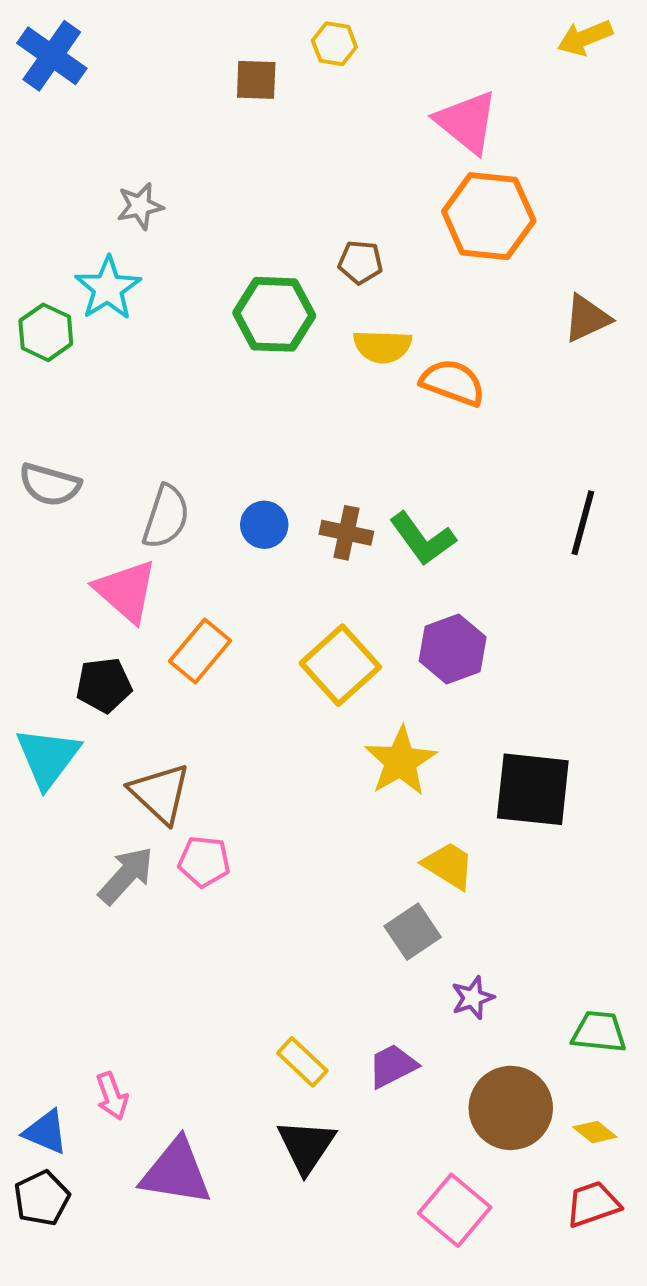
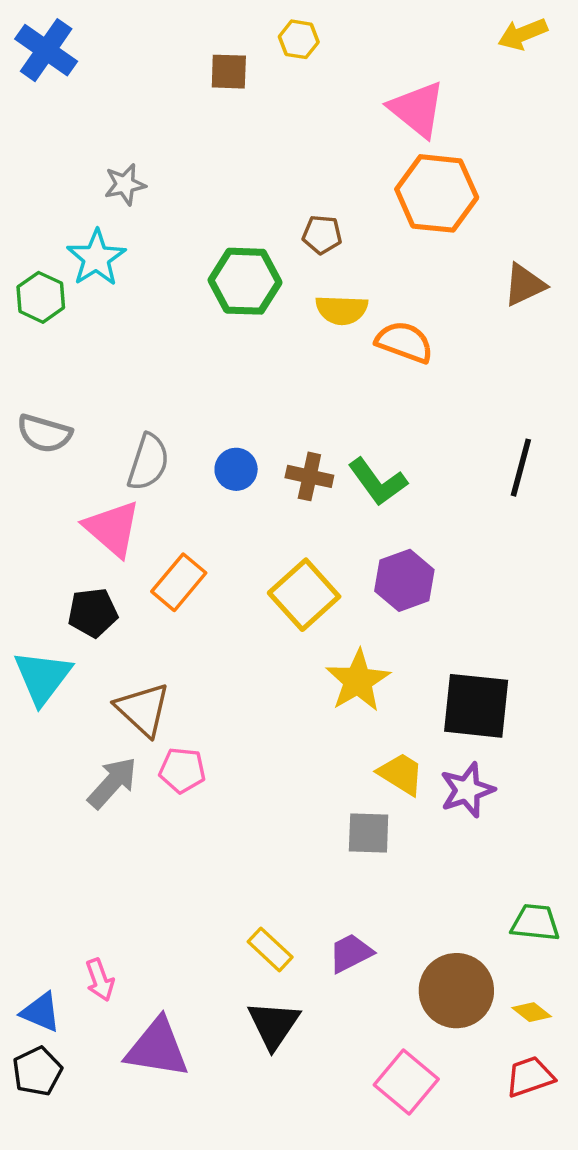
gray square: (413, 932) -> (369, 833), turned 36
purple star: (473, 998) -> (467, 790), moved, size x1.4

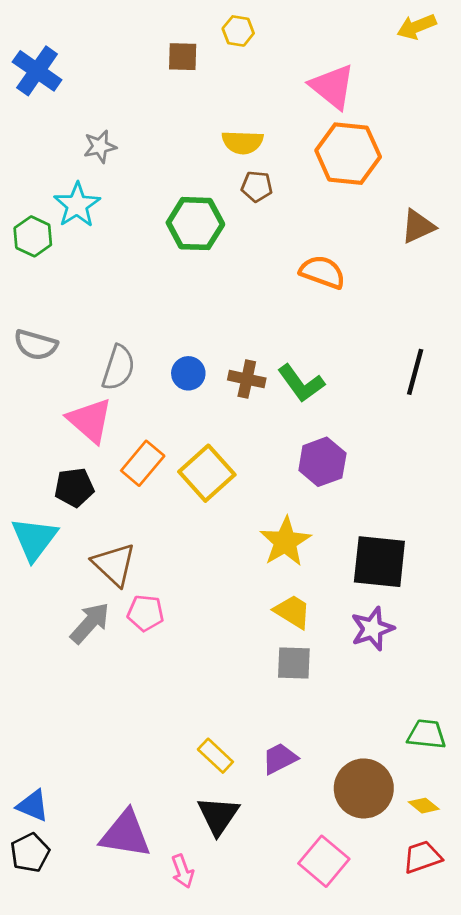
blue cross: (46, 50) -> (37, 71), moved
yellow semicircle: (342, 310) -> (243, 142), moved
yellow square: (304, 595) -> (207, 473), moved
yellow trapezoid: (401, 774) -> (292, 612), moved
pink arrow: (100, 980) -> (183, 871), moved

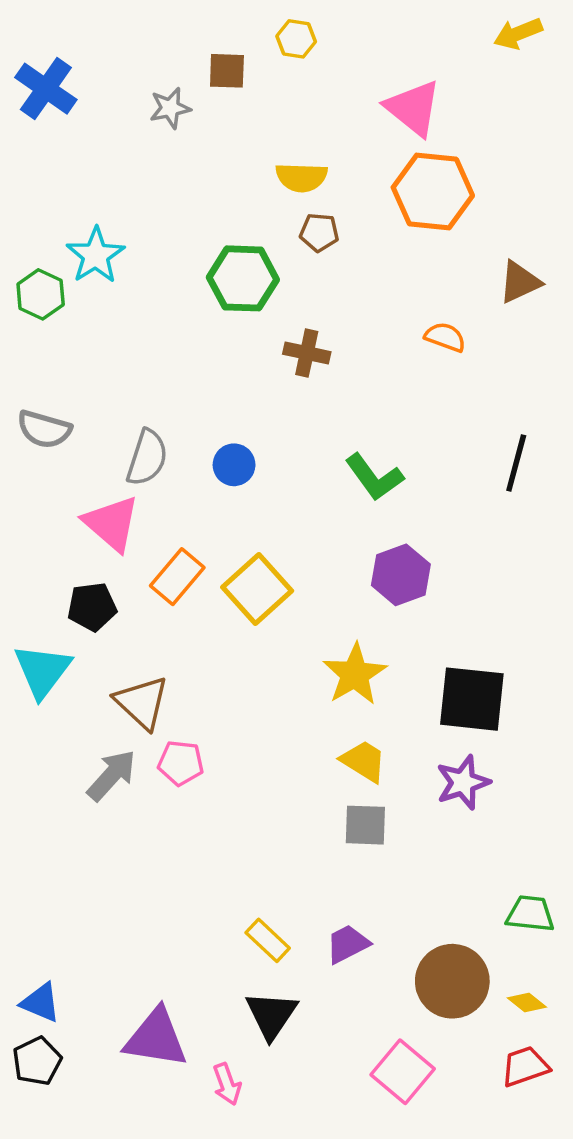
gray star: (100, 147) -> (170, 108), moved
orange semicircle: (322, 272) -> (445, 337), moved, size x0.7
brown cross: (247, 379) -> (307, 353), moved

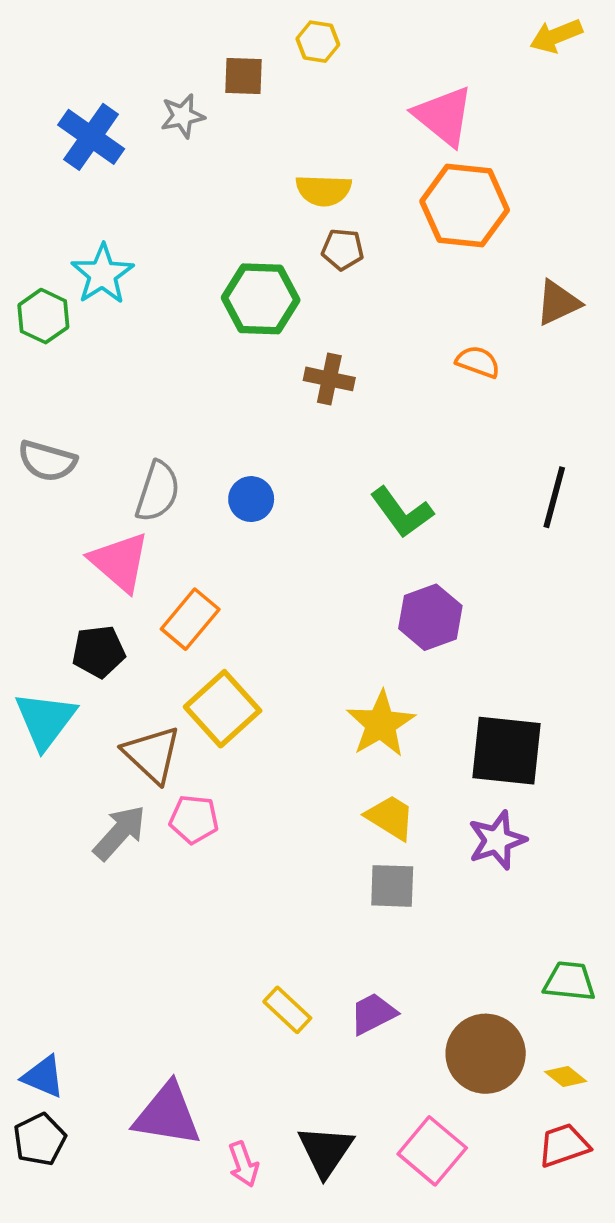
blue cross: (46, 89) -> (91, 137), moved
yellow square: (257, 589) -> (223, 709), moved
black triangle: (271, 1015) -> (325, 1151), moved

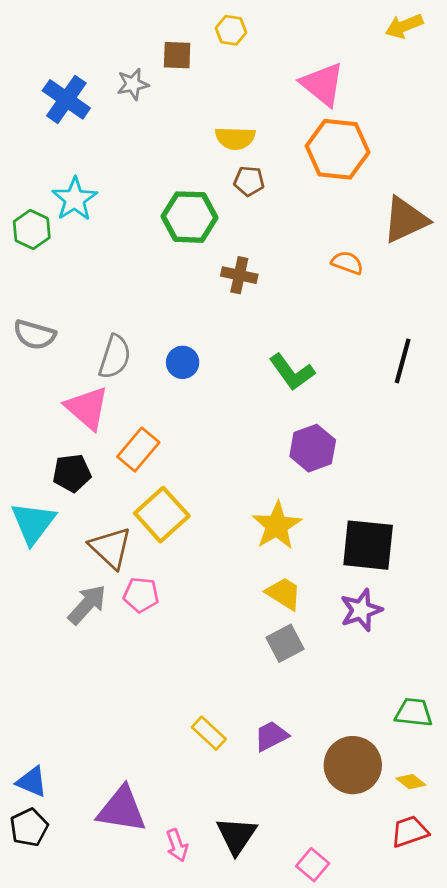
brown triangle: (558, 303) -> (405, 220), size x1.4
gray square: (392, 886) -> (285, 643), turned -30
pink square: (432, 1151) -> (313, 865), moved, size x0.7

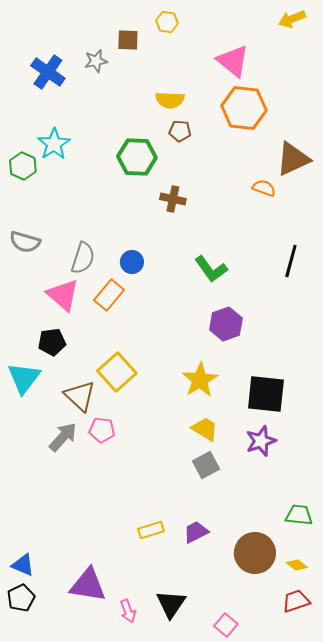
orange semicircle: (347, 263) -> (264, 188), moved
orange rectangle: (138, 450) -> (109, 295), moved
yellow rectangle: (209, 733) -> (151, 530), turned -60

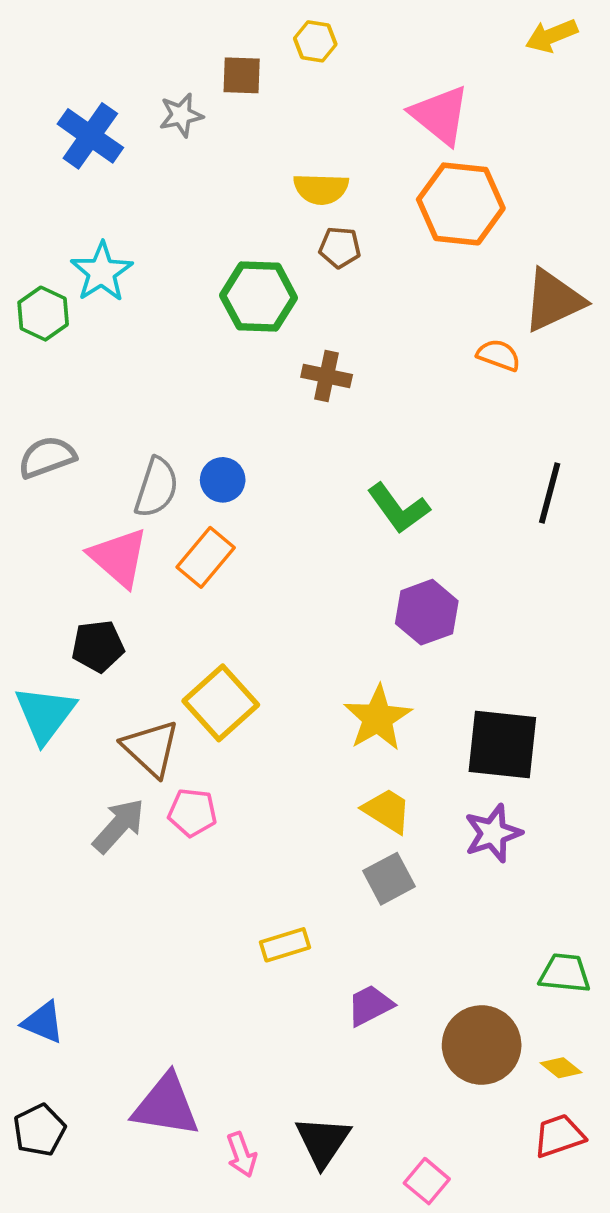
gray semicircle: (25, 242) -> (47, 457), turned 144
blue circle: (132, 262) -> (223, 480), moved
yellow rectangle: (151, 530) -> (285, 945), moved
blue triangle: (23, 565) -> (43, 1022), moved

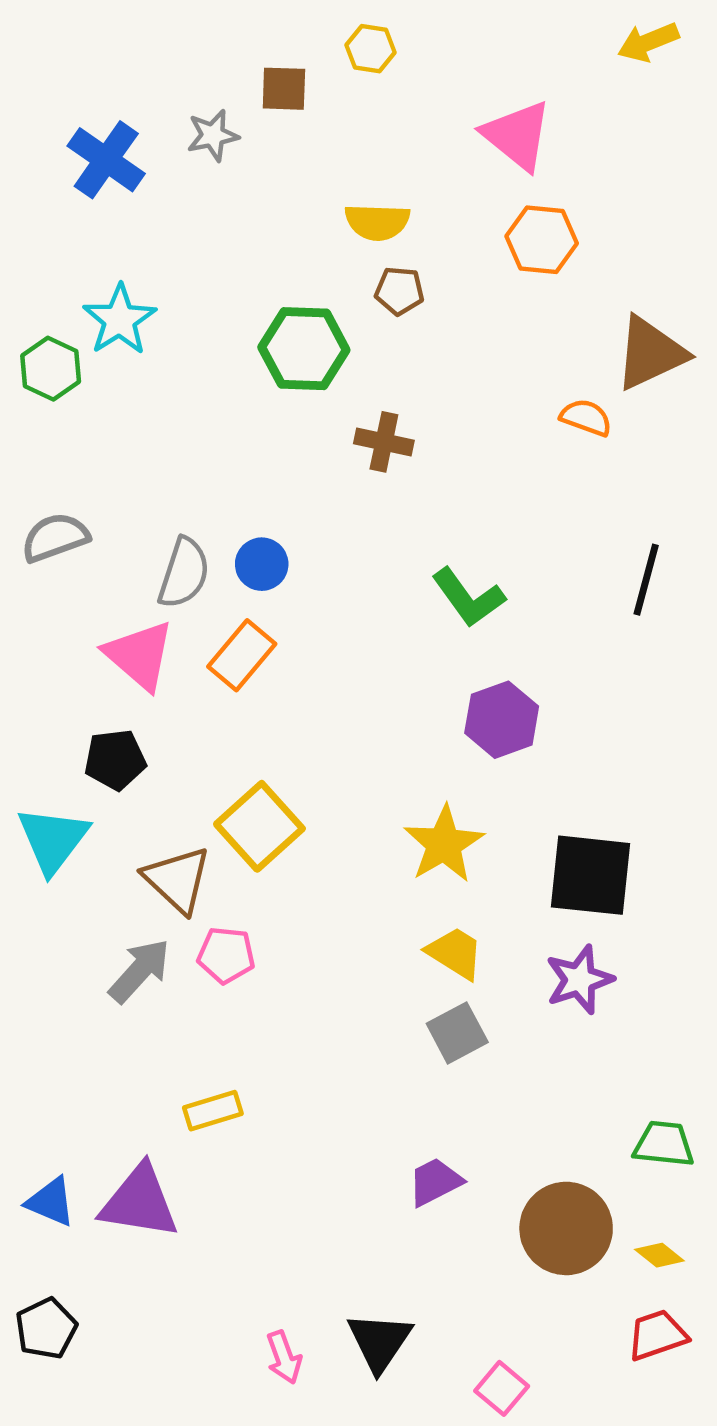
orange hexagon: (461, 204) -> (542, 240), size x0.7
yellow rectangle: (285, 945) -> (213, 1111), moved
purple triangle: (166, 1105) -> (139, 1202), moved

